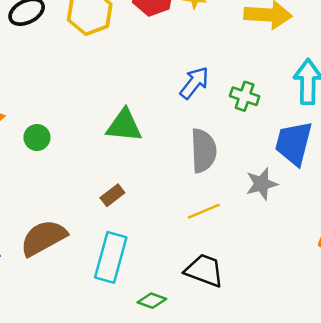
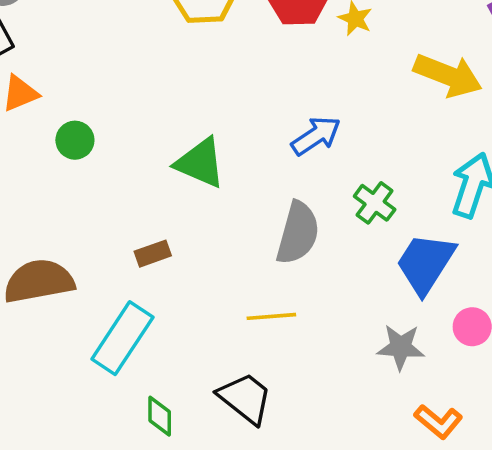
green cross: (245, 96) -> (375, 203), moved
gray star: (262, 184) -> (401, 347), moved
green diamond: (152, 301) -> (160, 416), turned 52

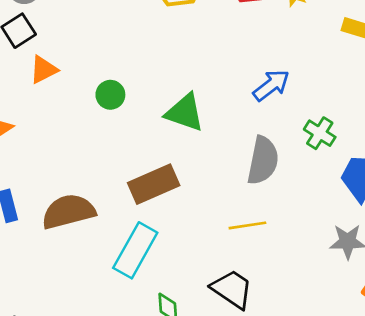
green circle: (75, 140) -> (110, 95), moved
brown rectangle: (153, 254) -> (154, 184), size x1.8

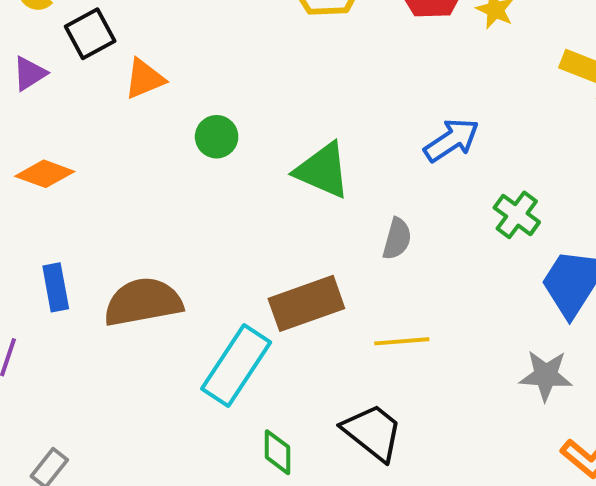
orange triangle: (44, 70) -> (144, 79), moved
gray semicircle: (263, 160) -> (397, 239), moved, size x0.6
brown rectangle: (154, 184) -> (306, 303), moved

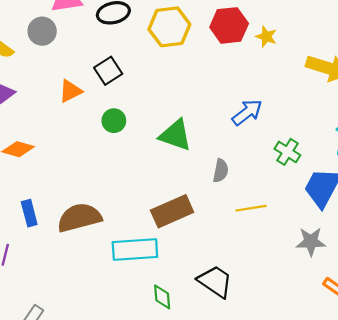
black square: (90, 34) -> (108, 71), moved
yellow line: (402, 341) -> (251, 208), moved
cyan rectangle: (236, 365) -> (135, 250), turned 57

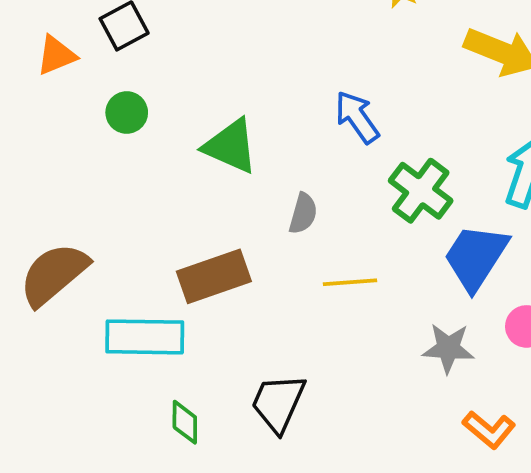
blue arrow: (247, 112) -> (357, 117), turned -92
green cross: (287, 152) -> (421, 191), size x1.4
brown semicircle: (79, 218) -> (54, 274), turned -30
black trapezoid: (215, 281) -> (278, 403), turned -105

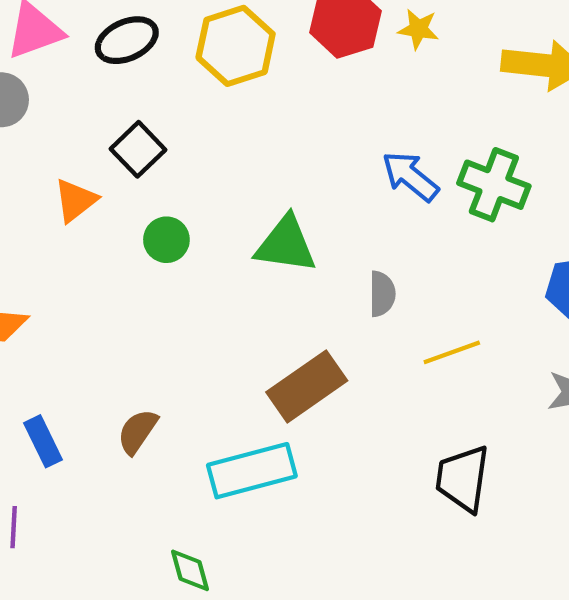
green cross: (421, 191) -> (494, 185), moved
brown semicircle: (54, 274) -> (137, 432), size x0.6
black trapezoid: (278, 403) -> (463, 479), moved
green diamond: (185, 422) -> (190, 570), moved

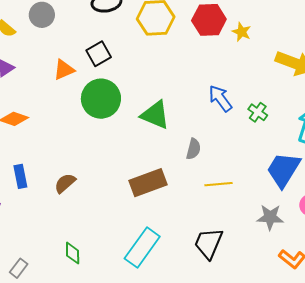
green cross: (494, 185) -> (258, 112), size x0.6
green circle: (166, 240) -> (101, 99), size x1.8
cyan rectangle: (252, 471) -> (142, 247), moved, turned -54

